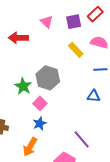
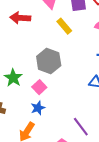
yellow rectangle: (76, 50) -> (64, 26), moved
green star: (23, 86) -> (13, 78), moved

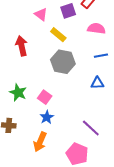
red arrow: (20, 18) -> (22, 46), moved, turned 84
gray hexagon: (49, 61) -> (63, 62), moved

